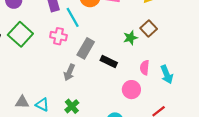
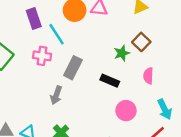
black rectangle: (109, 62) -> (110, 81), moved
pink semicircle: (145, 68) -> (148, 76), moved
cyan arrow: (167, 74) -> (165, 109), moved

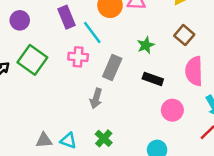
green star: (122, 53) -> (146, 45), moved
pink semicircle: (148, 76) -> (194, 71), size x1.6

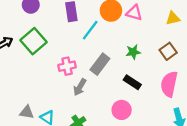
cyan line: (92, 32) -> (90, 30), turned 60
pink cross: (78, 57) -> (67, 66), moved, turned -30
pink circle: (172, 110) -> (122, 110), moved

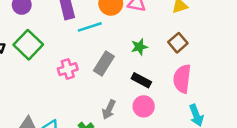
cyan line: (90, 30) -> (90, 27), turned 40
gray arrow: (80, 87) -> (109, 109), moved
pink circle: (122, 110) -> (144, 106), moved

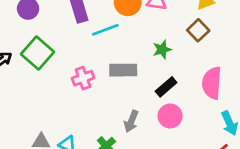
brown square: (178, 43) -> (198, 30), moved
gray rectangle: (104, 64) -> (123, 70), turned 60
black rectangle: (141, 80) -> (166, 87), turned -66

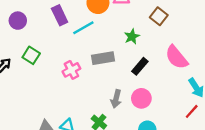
green square: (37, 53) -> (31, 55), size x0.7
pink semicircle: (212, 83) -> (177, 57), turned -35
pink circle: (170, 116) -> (141, 98), moved

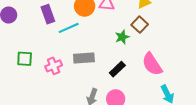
green star: (132, 36) -> (122, 37), moved
green square: (31, 55) -> (25, 59), moved, turned -35

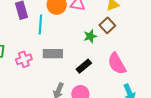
cyan line: (69, 28) -> (40, 25), turned -66

